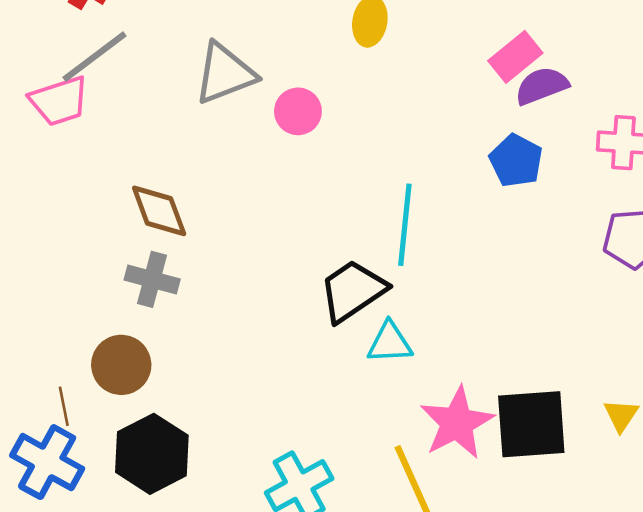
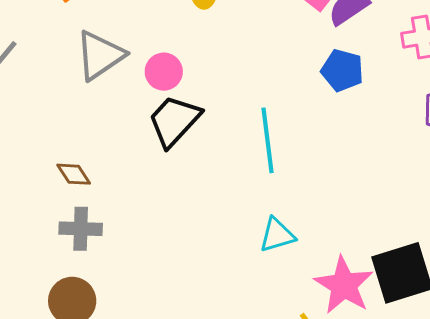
brown diamond: (159, 211) -> (74, 174), size x0.7
black trapezoid: (353, 291) -> (174, 121), moved

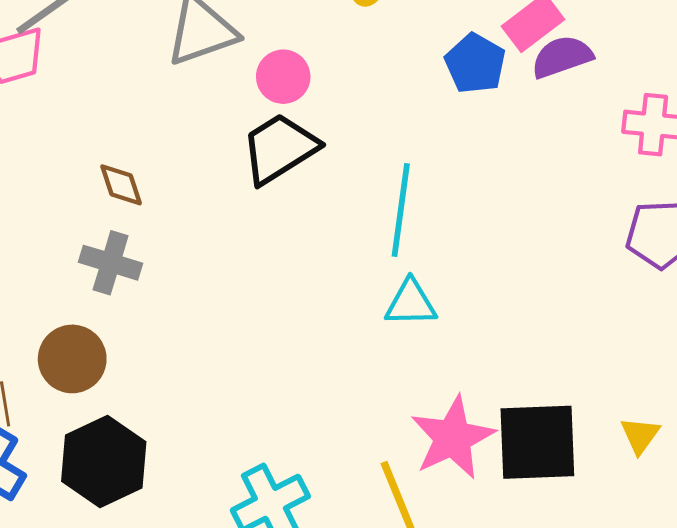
blue pentagon: (342, 70) -> (475, 64), moved
cyan triangle: (277, 235) -> (411, 303), moved

